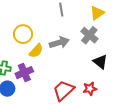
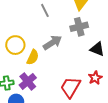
gray cross: (89, 35) -> (79, 27), turned -36

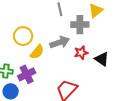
gray cross: (79, 27) -> (80, 25), moved
red star: (95, 78) -> (81, 53), moved

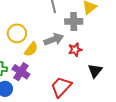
black triangle: (102, 59) -> (95, 71), moved, turned 35
purple cross: (27, 74) -> (21, 72), turned -30

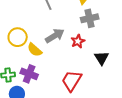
gray cross: (74, 21) -> (90, 18), moved
yellow semicircle: (31, 49) -> (35, 50), turned 105

